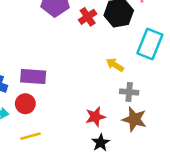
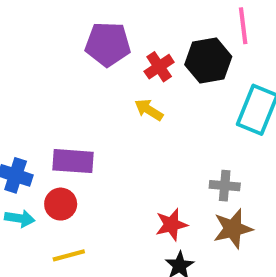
yellow arrow: (115, 65) -> (149, 110), moved
brown star: (134, 119) -> (233, 229), turned -30

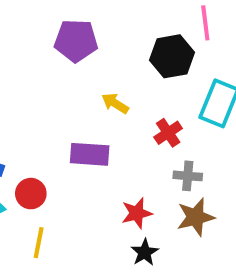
red cross: (159, 67) -> (168, 133), moved
purple rectangle: (73, 161) -> (90, 154), moved
yellow line: (69, 255) -> (39, 243), turned -64

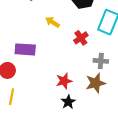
purple rectangle: (90, 154) -> (25, 49), moved
gray cross: (188, 176) -> (101, 61), moved

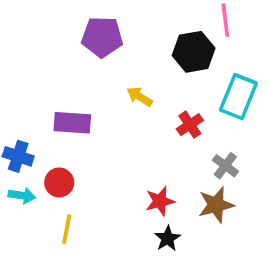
purple rectangle: (25, 49) -> (72, 123), moved
gray cross: (101, 61) -> (225, 166), turned 32

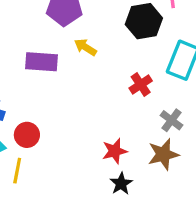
yellow arrow: (139, 97) -> (85, 47), moved
purple rectangle: (72, 123) -> (42, 62), moved
yellow line: (67, 229) -> (17, 171), moved

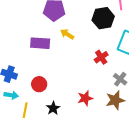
red circle: (27, 135) -> (39, 84), moved
black star: (121, 184) -> (53, 108), moved

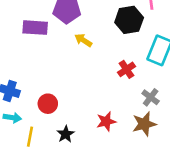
purple rectangle: (40, 43) -> (35, 28), moved

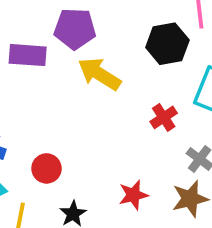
yellow arrow: (83, 40) -> (99, 74), size x1.6

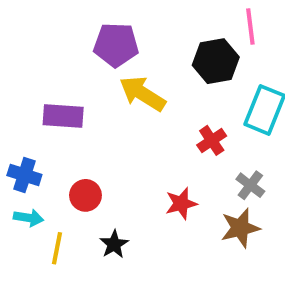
purple rectangle: (28, 55) -> (63, 116), moved
red star: (133, 195) -> (181, 204), moved

